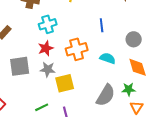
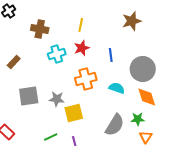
gray circle: (134, 39) -> (143, 69), size x1.6
red star: (46, 48) -> (82, 48), moved

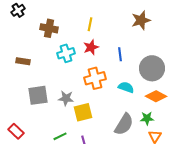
brown rectangle: (14, 62) -> (23, 61), turned 56
orange diamond: (147, 97) -> (156, 96), turned -45

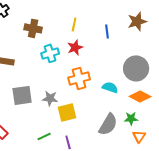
brown star: (141, 20) -> (137, 21), moved
blue line: (120, 54) -> (107, 31), moved

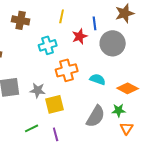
red star: (75, 47) -> (80, 36), moved
cyan cross: (50, 53) -> (48, 45), moved
gray circle: (136, 68) -> (113, 43), moved

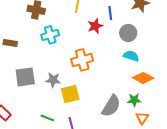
gray circle: (113, 43) -> (128, 33), size x0.7
cyan cross: (48, 45) -> (50, 35), moved
cyan semicircle: (98, 79) -> (131, 56), moved
green line: (32, 128) -> (47, 118), turned 48

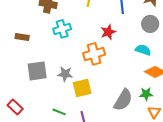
red star: (95, 26) -> (108, 32), moved
gray circle: (128, 33) -> (150, 24), moved

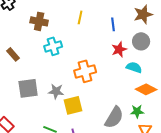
red star: (108, 32) -> (119, 49), moved
brown rectangle: (22, 37) -> (13, 54), turned 40

